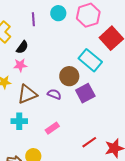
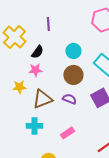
cyan circle: (58, 13) -> (73, 51), moved
brown circle: (69, 76) -> (73, 75), moved

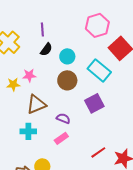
black semicircle: (37, 52) -> (46, 49), moved
yellow star: (19, 87) -> (13, 84), moved
purple semicircle: (69, 99) -> (63, 118), moved

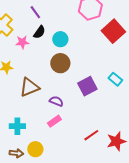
purple line: (42, 29) -> (35, 12), turned -32
cyan rectangle: (99, 70) -> (115, 79), moved, size x0.6
pink star: (29, 75) -> (22, 42), moved
cyan cross: (28, 131) -> (17, 126), moved

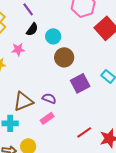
pink star: (22, 42) -> (18, 49), moved
brown circle: (60, 63) -> (64, 57), moved
brown triangle: (29, 87) -> (23, 101), moved

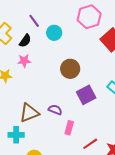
black semicircle: (32, 29) -> (25, 41), moved
cyan circle: (53, 36) -> (54, 33), moved
pink rectangle: (47, 118) -> (69, 128), moved, turned -40

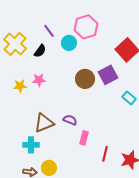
pink hexagon: (89, 17) -> (86, 27), moved
pink star: (24, 61) -> (39, 80), moved
purple square: (86, 95) -> (108, 75), moved
red line: (90, 144) -> (105, 154), turned -42

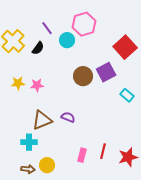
pink star: (39, 80) -> (37, 85), moved
pink rectangle: (84, 138) -> (82, 155), moved

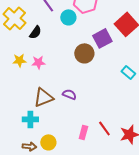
black semicircle: (38, 48) -> (35, 32), moved
purple square: (106, 72) -> (102, 38), moved
red line: (103, 151) -> (104, 128), turned -49

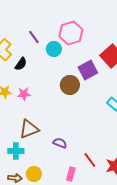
purple semicircle: (69, 94) -> (60, 143), moved
pink rectangle: (83, 132) -> (71, 174), moved

